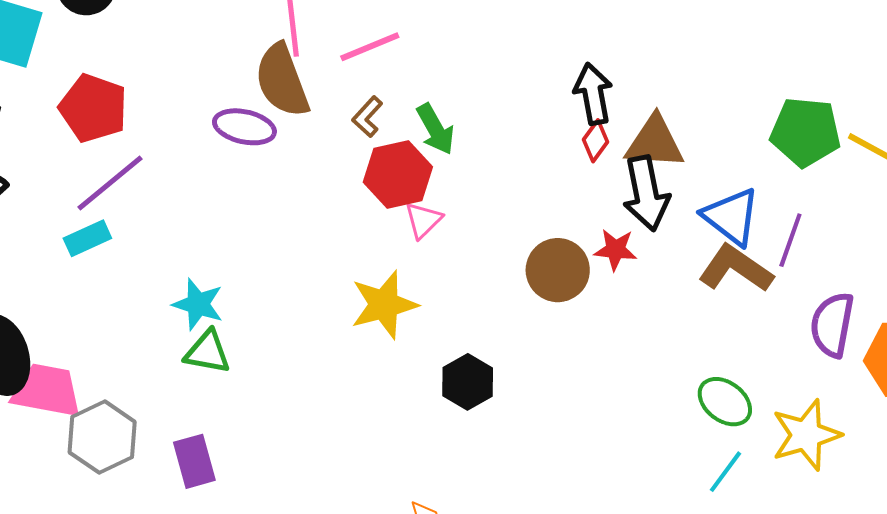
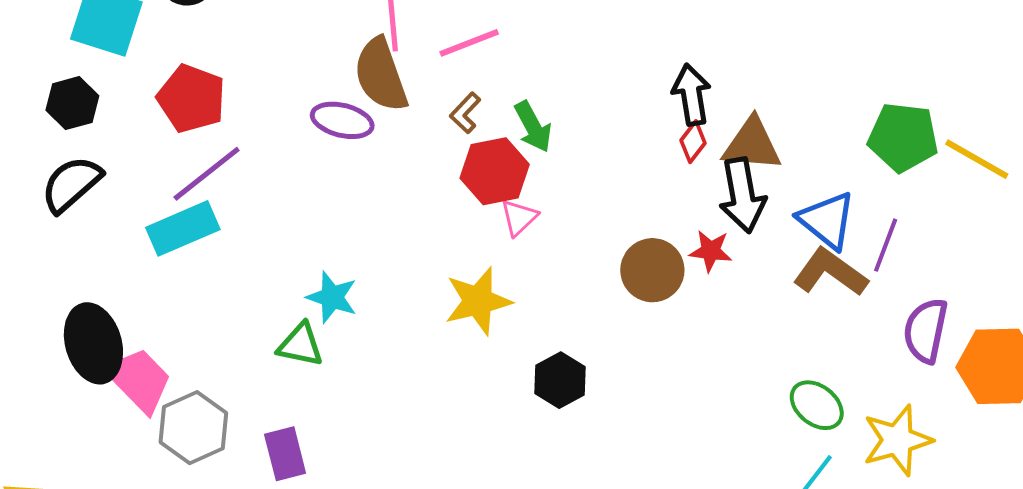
cyan rectangle: (87, 238) -> (183, 228), size x1.5
cyan star: (198, 304) -> (332, 297), moved
pink trapezoid: (47, 391) -> (139, 380), turned 34

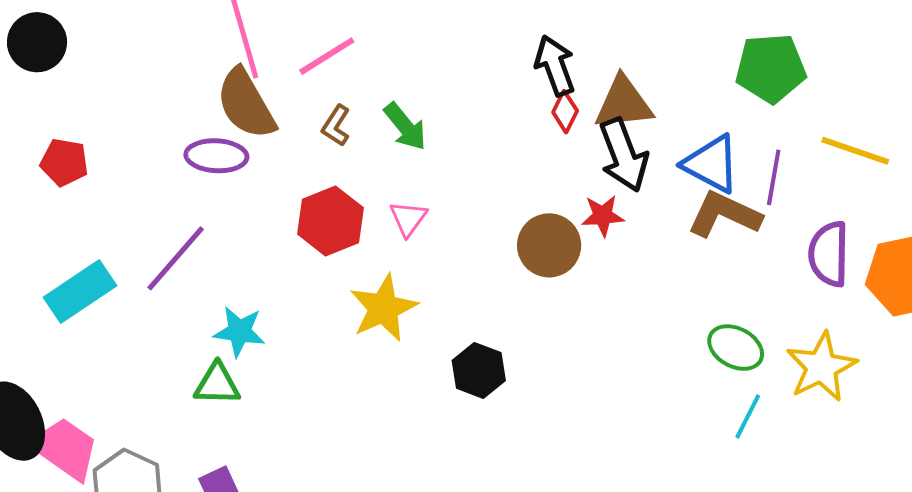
red pentagon: (191, 99) -> (64, 162), size x0.7
yellow line: (977, 159) -> (855, 151), moved
red hexagon: (495, 171) -> (331, 221), moved
purple line: (207, 174) -> (176, 258), moved

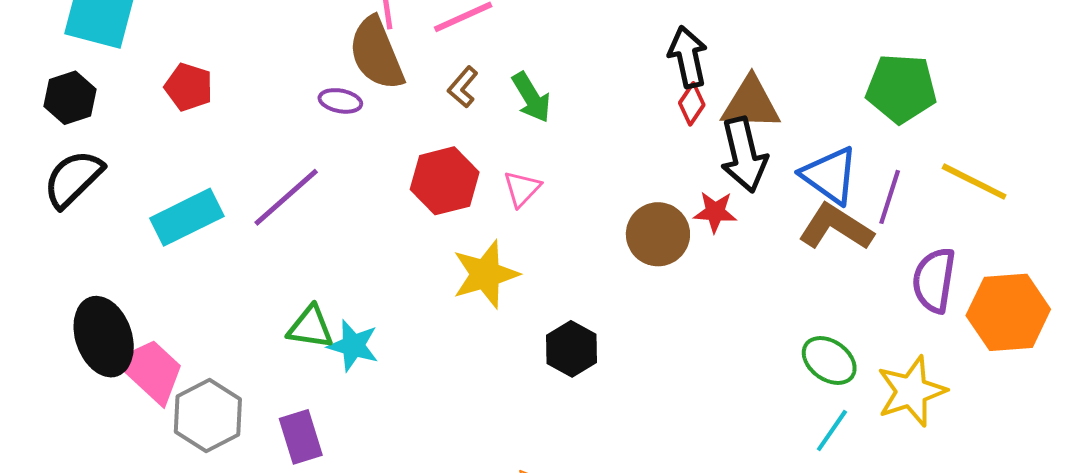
purple ellipse: (216, 156) -> (340, 101), size x0.7
cyan star: (239, 331) -> (353, 346), moved

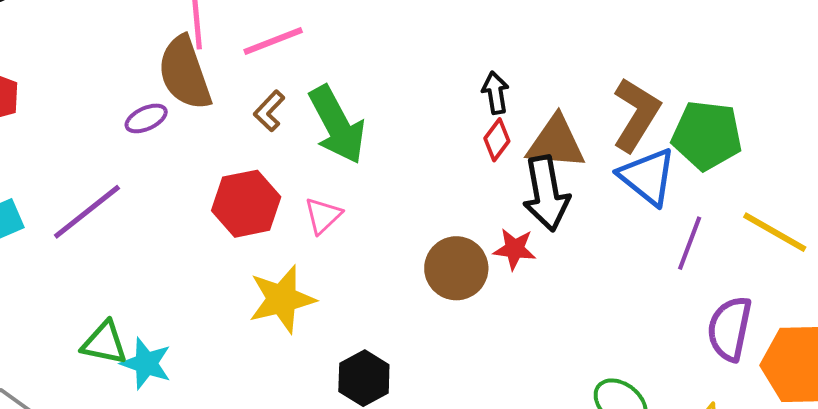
black arrow: (688, 57) -> (495, 93), size x0.7
green arrow: (531, 97) -> (337, 125), size x1.5
purple ellipse: (340, 101) -> (146, 118), turned -39
blue triangle: (830, 175) -> (647, 177), moved
brown L-shape: (836, 227) -> (636, 114), moved, turned 86

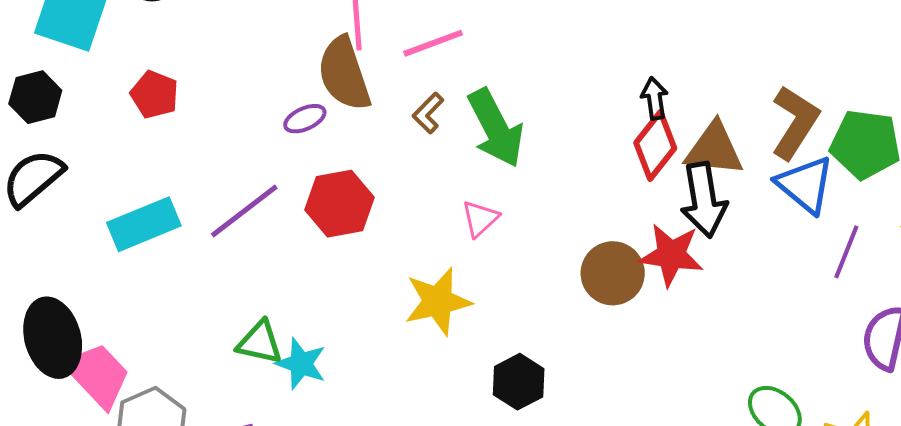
red diamond: (497, 140) -> (655, 145), size x1.6
red hexagon: (246, 204) -> (339, 204), moved
red star: (515, 249) -> (671, 255), size x1.5

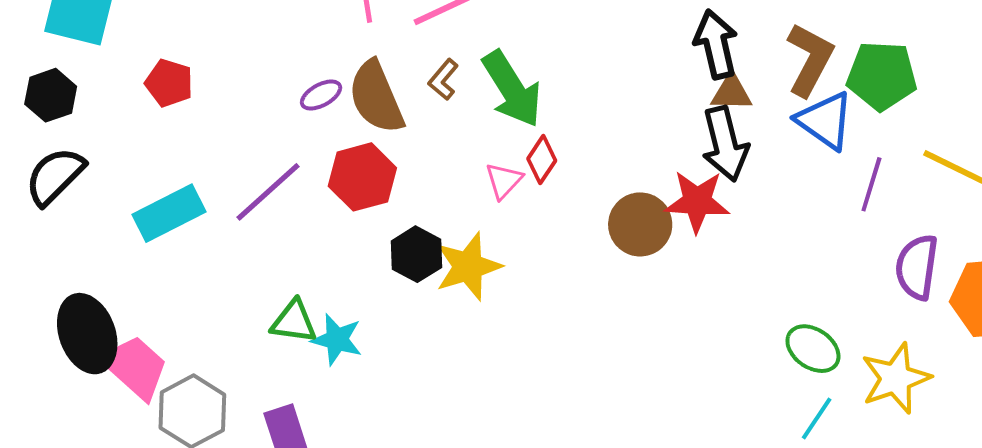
brown semicircle: (344, 74) -> (376, 97), moved
black arrow: (655, 98) -> (716, 44), moved, size x1.6
red diamond: (655, 145) -> (542, 160), moved, size x0.7
brown triangle: (714, 149) -> (731, 93), size x0.7
black hexagon: (519, 382) -> (416, 254), moved

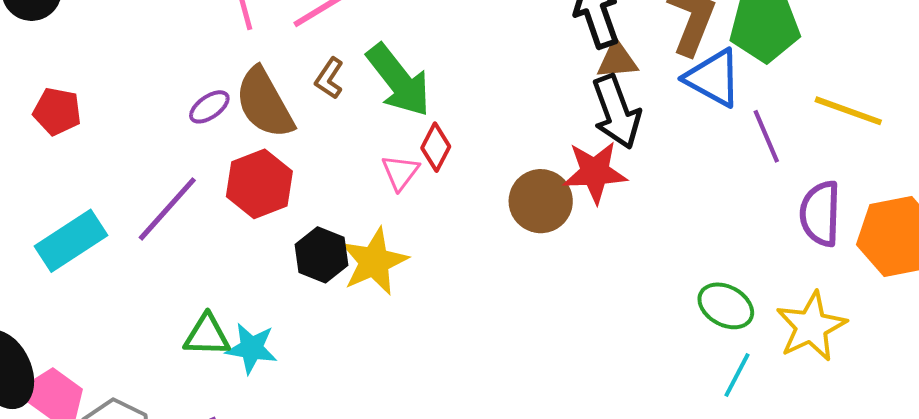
purple line: (871, 184) -> (766, 136), turned -34

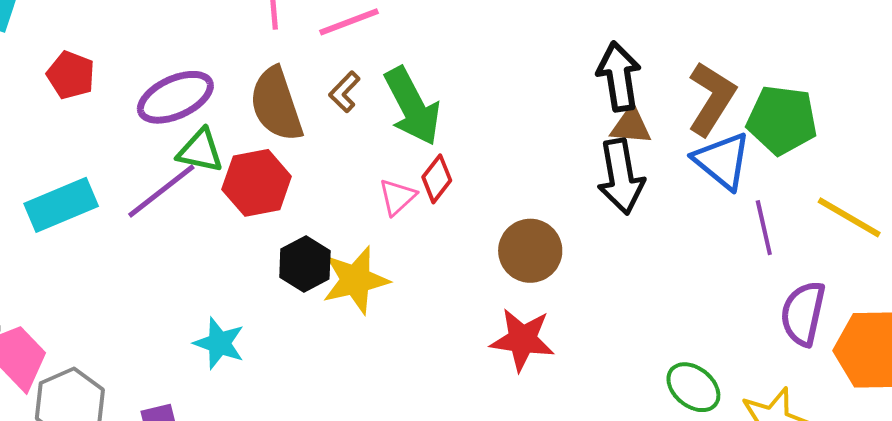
purple ellipse: (209, 107) -> (175, 97), moved, size x1.8
red star: (595, 172) -> (522, 340), moved
green triangle: (207, 335) -> (200, 151), moved

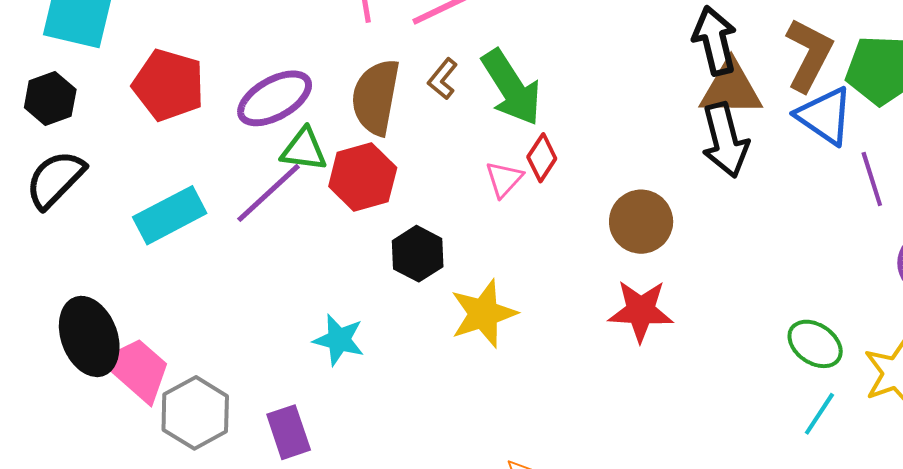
red pentagon: (71, 75) -> (169, 85), size x1.5
brown semicircle: (276, 104) -> (376, 97), turned 34
brown triangle: (631, 126) -> (731, 89), size x1.5
yellow star: (356, 280) -> (484, 314), moved

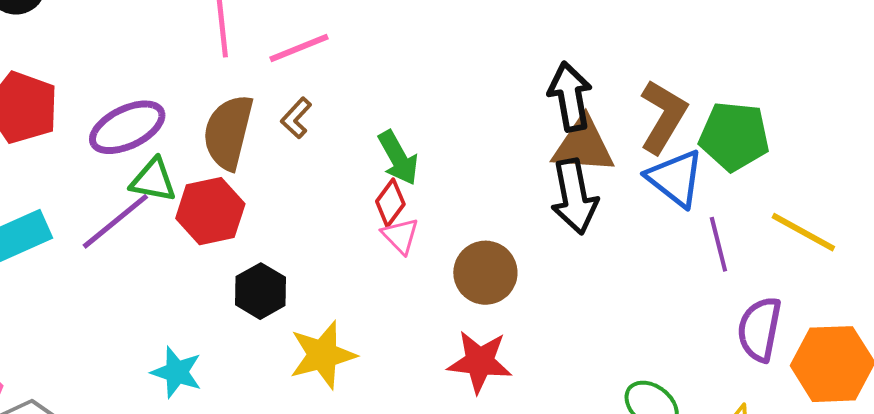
green arrow: (511, 87) -> (398, 158), moved, size x0.7
pink triangle: (504, 179) -> (400, 236), moved, turned -30

